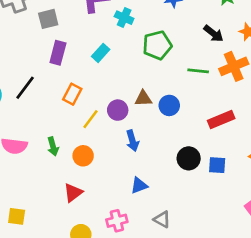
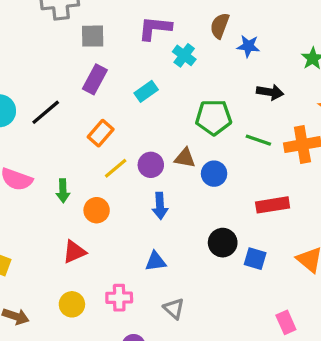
black arrow: (213, 34) -> (270, 92), moved, turned -42
green pentagon: (157, 45) -> (214, 117), moved

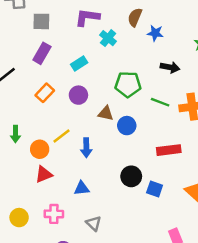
purple circle: (151, 165) -> (78, 95), moved
yellow line: (116, 168) -> (61, 136), moved
red triangle: (74, 252) -> (44, 174), moved

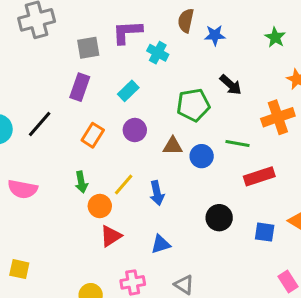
gray square: (41, 21) -> (88, 48), moved
black arrow: (170, 67) -> (231, 85), moved, turned 42
green line: (160, 102) -> (238, 143), moved
green arrow: (15, 134) -> (81, 182), moved
blue square: (155, 189) -> (265, 232), moved

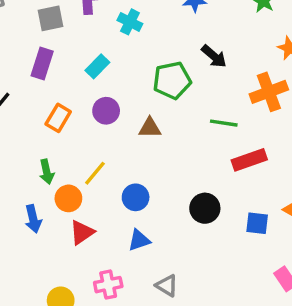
blue circle: (202, 156) -> (136, 197), moved
blue arrow: (157, 193) -> (33, 219), moved

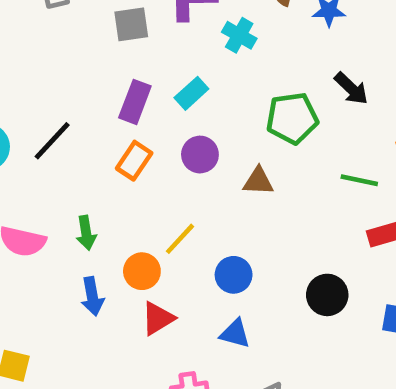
purple rectangle: (42, 63) -> (135, 102), moved
green arrow: (47, 172) -> (86, 233), moved
blue triangle: (139, 240) -> (235, 334), turned 30

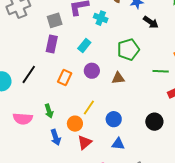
black arrow: (351, 88) -> (151, 22), moved
purple rectangle: (135, 102) -> (52, 44), moved

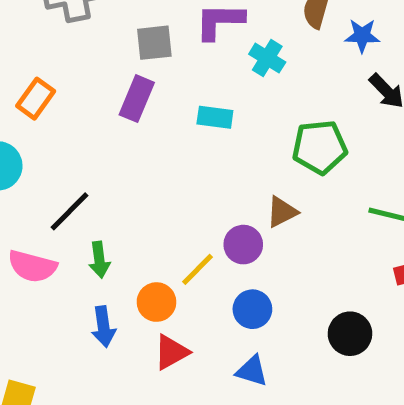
cyan rectangle: (84, 46) -> (215, 117), turned 48
purple circle: (92, 71) -> (243, 245), moved
black line: (29, 74) -> (70, 211), moved
orange rectangle: (65, 78) -> (36, 99), moved
brown triangle: (118, 78) -> (282, 212), turned -32

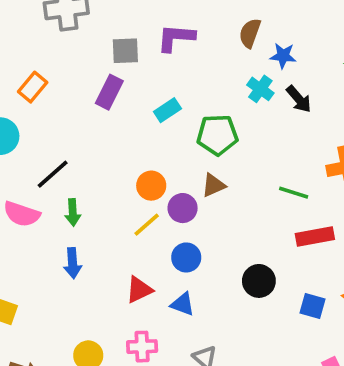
cyan cross: (267, 58) -> (260, 89), moved
cyan rectangle: (215, 117) -> (167, 110), turned -45
green pentagon: (320, 147) -> (217, 135), moved
orange circle: (156, 302) -> (151, 186), moved
red triangle: (171, 352) -> (139, 290), moved

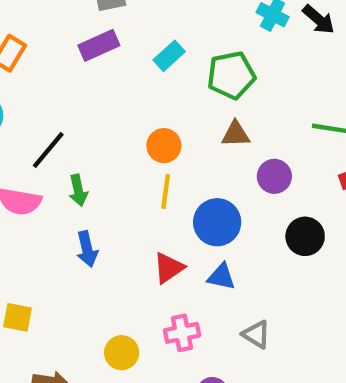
purple rectangle: (109, 92) -> (99, 45), turned 48
brown triangle: (213, 185) -> (236, 134), turned 30
purple circle: (183, 208) -> (274, 176), moved
yellow line: (147, 225) -> (166, 191), turned -32
blue circle: (186, 257) -> (217, 222), size x1.4

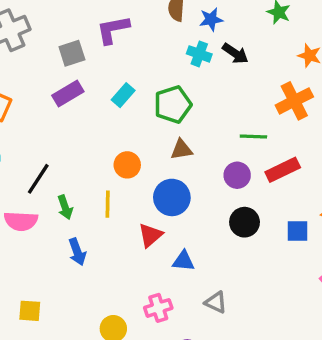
purple circle: (274, 176) -> (237, 175), moved
yellow line: (166, 191) -> (108, 204), moved
blue circle: (217, 222) -> (172, 197), moved
red triangle: (169, 268) -> (150, 235), moved

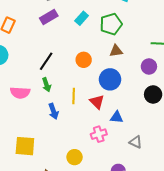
black line: (38, 179) -> (46, 61), moved
yellow line: (108, 204) -> (74, 96), moved
red triangle: (150, 235) -> (97, 102), turned -35
pink cross: (158, 308) -> (99, 134), moved
yellow square: (30, 311) -> (25, 146), size x1.5

